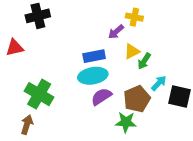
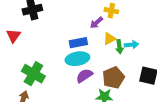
red triangle: (15, 48) -> (13, 36), turned -42
green arrow: (144, 61) -> (119, 47), turned -40
cyan arrow: (159, 83) -> (131, 45), moved, turned 40

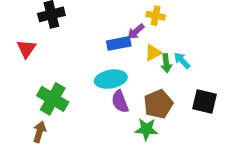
blue rectangle: (78, 43) -> (119, 43), moved
cyan arrow: (131, 45) -> (182, 61), turned -128
purple semicircle: (84, 76) -> (120, 101), turned -78

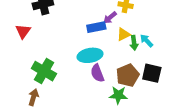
black square: (204, 101) -> (152, 73), moved

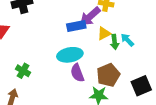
purple arrow: (110, 18) -> (90, 16), size x1.5
green cross: (44, 71) -> (23, 71), size x0.6
black square: (152, 73) -> (141, 86), moved, turned -36

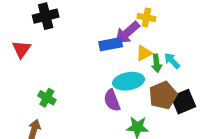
cyan ellipse: (70, 55) -> (129, 81), moved
brown pentagon: (108, 75) -> (163, 95), moved
black square: (141, 86) -> (183, 102), moved

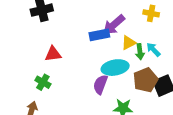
yellow cross: (146, 17) -> (151, 13), moved
red triangle: (21, 49) -> (53, 54), moved, turned 48
purple semicircle: (112, 100) -> (100, 84), turned 42

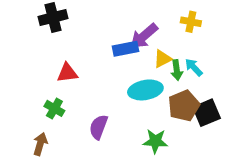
purple semicircle: (100, 84) -> (99, 127), moved

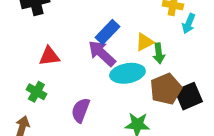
purple arrow: (144, 36) -> (102, 53), moved, turned 84
blue rectangle: (126, 49) -> (108, 32), turned -35
cyan arrow: (194, 67) -> (189, 24), moved, turned -114

